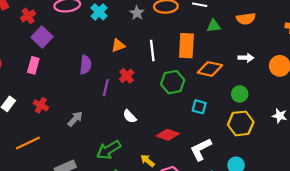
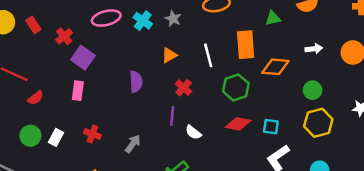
gray star: (137, 13) -> (173, 19), moved
purple line: (106, 88) -> (172, 116), moved
cyan square: (199, 107) -> (271, 127), moved
red diamond: (168, 135) -> (238, 124), moved

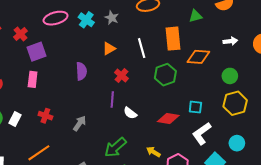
purple square: (83, 58) -> (37, 52), turned 36
red diamond: (238, 124) -> (168, 119), moved

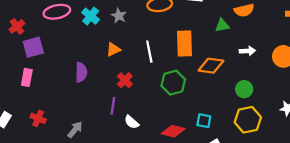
green triangle: (196, 16) -> (222, 25), moved

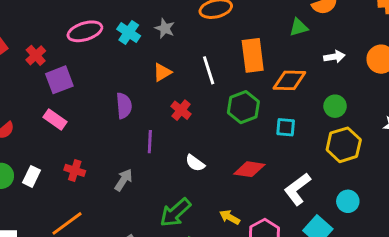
pink rectangle: (27, 77) -> (55, 119), turned -60
purple line: (113, 106) -> (150, 142), moved
cyan square: (204, 121) -> (286, 127), moved

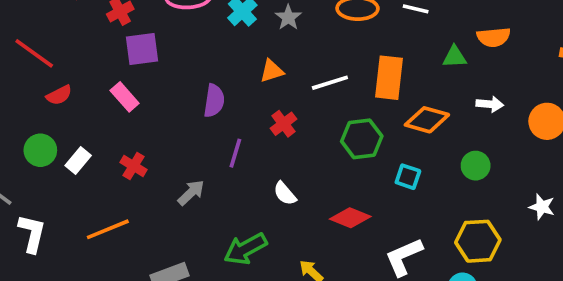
white line: (209, 70) -> (330, 83), turned 76
yellow hexagon: (344, 145) -> (478, 241), moved

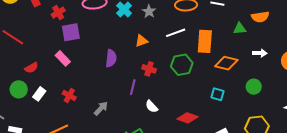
white line: (330, 83) -> (176, 33), moved
red semicircle: (59, 95) -> (31, 68), moved
red cross: (283, 124) -> (149, 69), turned -32
green hexagon: (362, 139) -> (182, 65), moved
purple line: (235, 153) -> (133, 87), moved

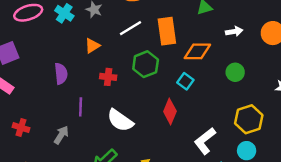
purple line: (133, 87) -> (81, 107), moved
cyan square: (218, 94) -> (185, 81), moved, turned 32
white semicircle: (152, 106) -> (120, 120), size x1.6
red diamond: (187, 118) -> (170, 111), moved, turned -75

